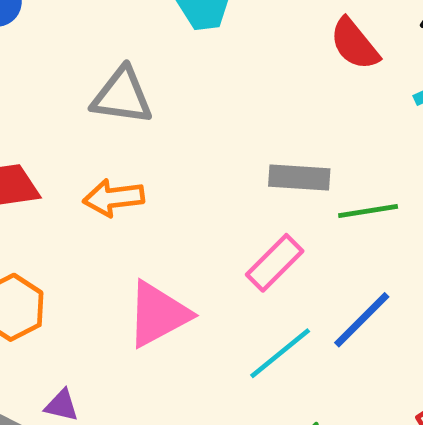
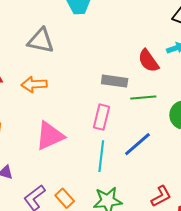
red semicircle: (355, 44) -> (148, 61), moved
pink rectangle: (275, 263) -> (102, 117), turned -35
cyan line: (280, 353) -> (101, 156), turned -48

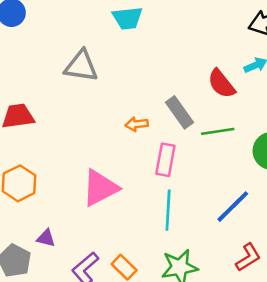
gray rectangle: (115, 81) -> (179, 112), turned 50
orange arrow: (34, 84) -> (137, 124), moved, size x0.7
blue line: (137, 144) -> (233, 207), moved

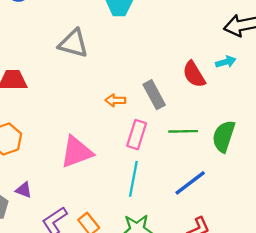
green line: (218, 131) -> (183, 131), moved

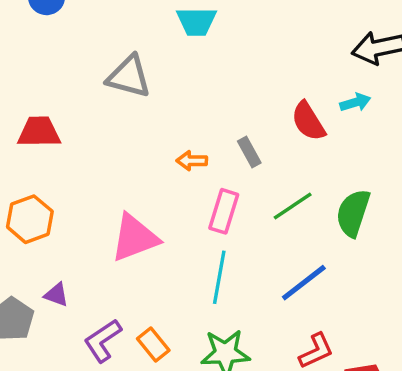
gray rectangle: (154, 95) -> (249, 152), size x0.7
green line: (183, 131) -> (293, 206), turned -32

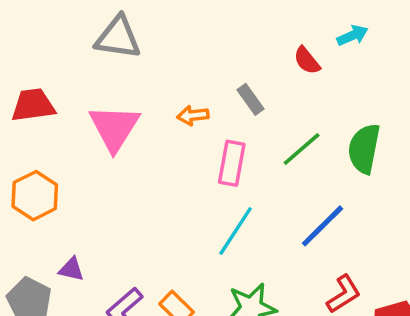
red semicircle: (308, 121) -> (307, 61), size x0.7
pink triangle: (135, 238) -> (114, 128), moved, turned -30
cyan line: (219, 277) -> (236, 231), turned 30

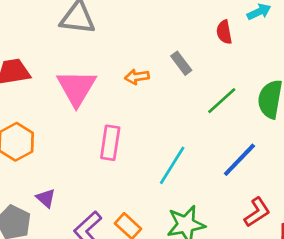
red semicircle: (307, 61) -> (224, 32), turned 30
pink rectangle: (232, 163) -> (110, 143), moved
purple triangle: (71, 269) -> (46, 198), turned 30

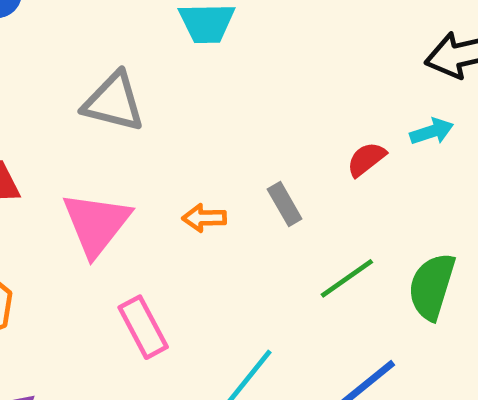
red semicircle: (224, 32) -> (366, 159), turned 55
pink rectangle: (110, 143) -> (143, 327), turned -44

